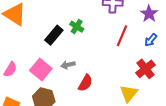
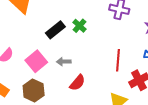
red line: (122, 36) -> (118, 60), moved, turned -30

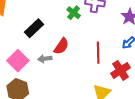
green cross: (79, 26) -> (74, 13), moved
red semicircle: (77, 83) -> (61, 46), moved

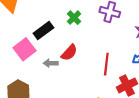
green cross: (74, 13) -> (74, 18), moved
pink square: (18, 61) -> (24, 49), moved

